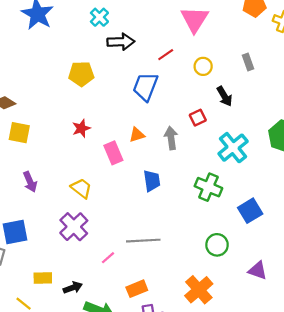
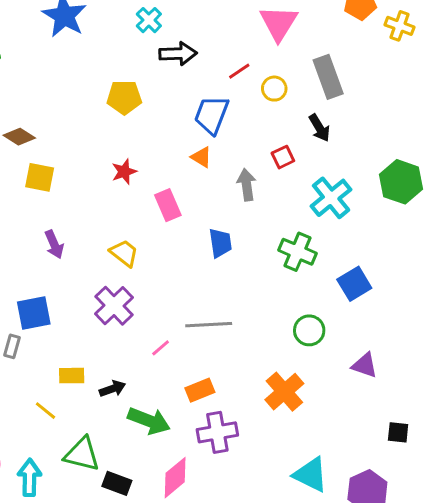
gray rectangle: (248, 62) -> (328, 77), moved, size x1.8
yellow circle: (203, 66) -> (274, 89), moved
orange triangle: (137, 135) -> (201, 157), moved, turned 49

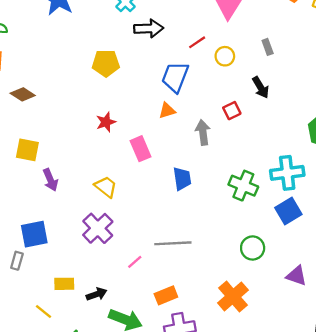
gray rectangle: (328, 77) -> (268, 47), size x0.5
orange triangle: (201, 157) -> (167, 111), turned -48
yellow square: (40, 177) -> (27, 150), moved
cyan cross: (331, 198) -> (287, 173), moved, turned 32

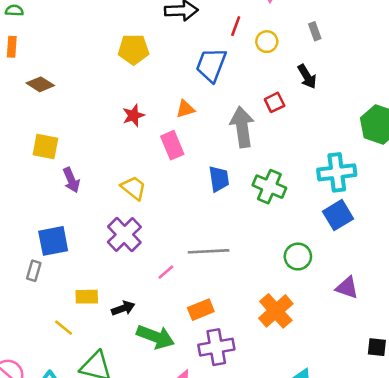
red line: (197, 42) -> (236, 26), turned -36
orange triangle: (167, 111) -> (185, 109), moved
gray arrow: (203, 132) -> (242, 127), size x1.4
green cross: (243, 186) -> (269, 187), moved

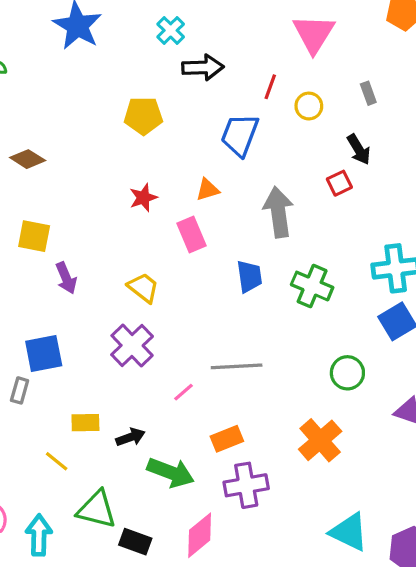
red square: (275, 102) -> (339, 183), moved

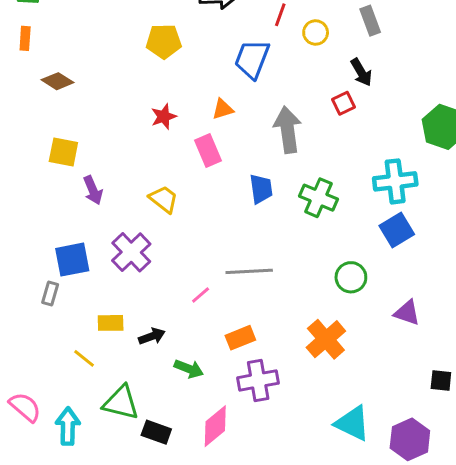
gray rectangle: (368, 93) -> (370, 21), size x1.4
purple cross: (132, 345) -> (131, 252), moved
green arrow: (171, 472) -> (189, 369), size x0.7

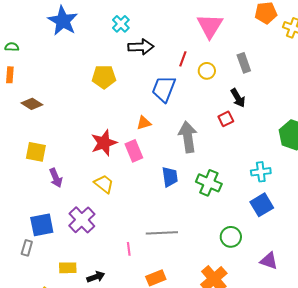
red star: (164, 117) -> (104, 143), moved, size x1.5
cyan cross: (395, 181) -> (261, 172), size x0.7
pink line: (201, 295) -> (129, 249), turned -56

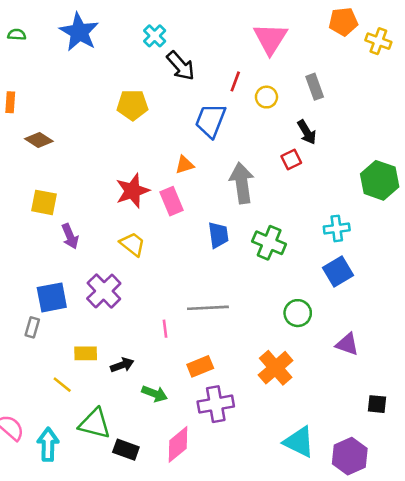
green semicircle: (12, 47) -> (17, 35), moved
black arrow: (141, 47) -> (181, 66), turned 50

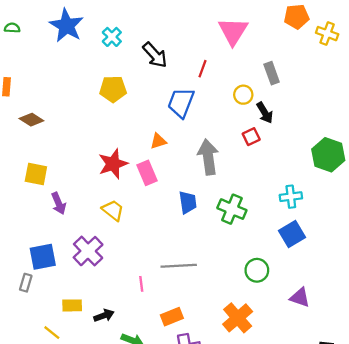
cyan cross: (155, 36) -> (112, 37), moved
yellow circle: (266, 97) -> (243, 95), moved

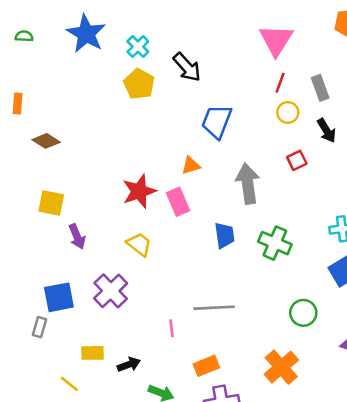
red line: (202, 69) -> (280, 83), moved
yellow pentagon: (113, 89) -> (139, 84), moved, turned 30
black arrow: (265, 113) -> (327, 131), moved

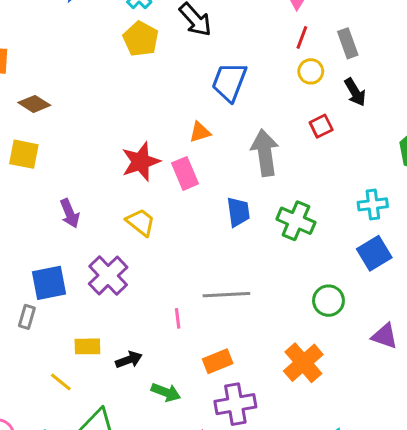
yellow square: (51, 203) -> (24, 154), moved

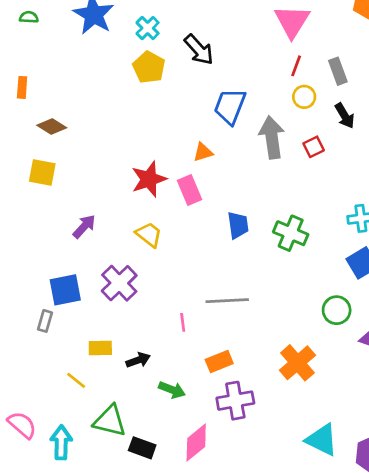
gray arrow: (265, 153) -> (272, 137), moved
purple arrow: (70, 213) -> (84, 226), turned -115
green circle: (328, 301) -> (337, 310), moved

